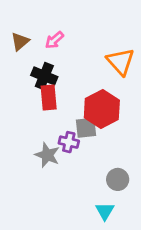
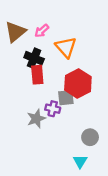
brown triangle: (20, 41) -> (15, 32), size x1.5
orange triangle: (121, 62) -> (66, 47), moved
gray star: (47, 155) -> (36, 119), turned 30

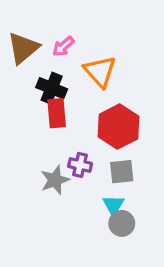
gray square: (66, 98) -> (122, 172), moved
gray circle: (90, 137) -> (122, 223), moved
cyan triangle: (80, 161) -> (113, 205), moved

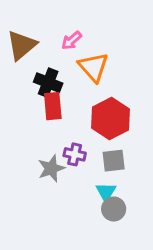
pink arrow: (63, 46) -> (72, 41), moved

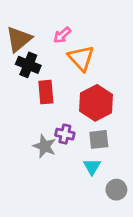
black cross: (48, 83) -> (28, 65), moved
gray star: (51, 168) -> (45, 146), turned -30
gray circle: (114, 209) -> (116, 190), moved

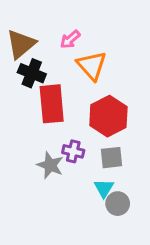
red rectangle: (46, 92) -> (52, 104), size x1.4
gray circle: (116, 190) -> (118, 204), moved

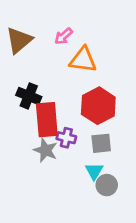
orange triangle: (92, 66) -> (83, 60), turned -40
black cross: (32, 73) -> (29, 96), moved
red rectangle: (52, 104) -> (47, 120), moved

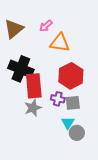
black cross: (29, 96) -> (21, 69), size x1.4
purple cross: (66, 138) -> (58, 99), moved
gray star: (45, 150) -> (33, 108), turned 30

